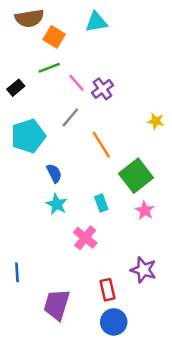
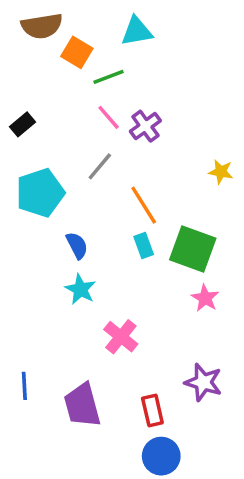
green line: (49, 68) -> (109, 77), moved
green square: (136, 176) -> (193, 249), turned -32
cyan rectangle: (101, 203) -> (144, 245), moved
purple trapezoid: (57, 305) -> (82, 405), moved, turned -32

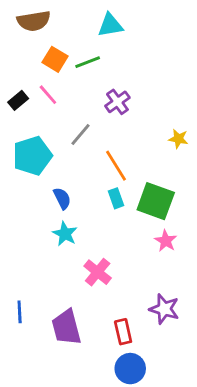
orange square: (77, 52) -> (55, 59), moved
pink line: (109, 117) -> (48, 95), moved

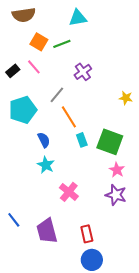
orange line: (116, 166) -> (69, 117), moved
purple star: (164, 309) -> (116, 195), moved
blue line: (20, 312) -> (14, 220), turned -35

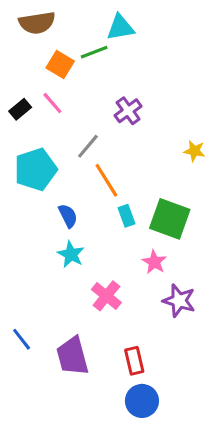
green line: (62, 44) -> (94, 52), moved
pink star: (117, 170) -> (154, 262), moved

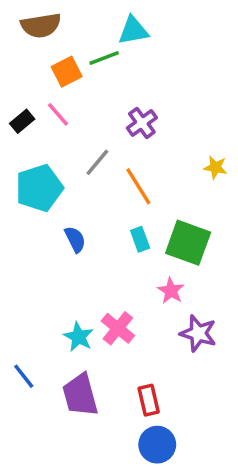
orange square: (60, 64) -> (67, 72), turned 32
orange line: (106, 180) -> (138, 186), moved
cyan star: (71, 254) -> (79, 337), moved

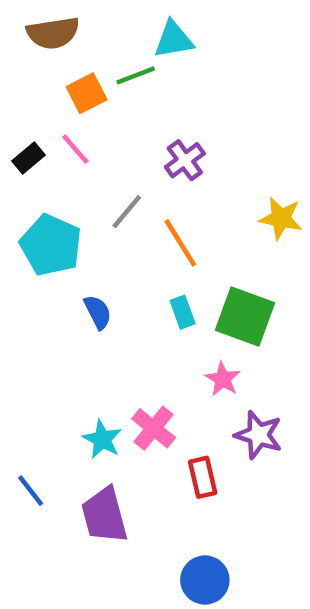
yellow star: (215, 167) -> (281, 218), size x1.4
cyan pentagon: (39, 188) -> (51, 245), turned -30
red rectangle: (149, 400) -> (203, 477), moved

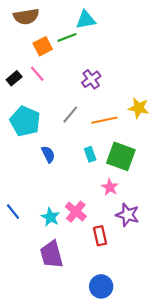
gray line: (127, 212) -> (70, 115), moved
orange line: (180, 243) -> (104, 120), moved, turned -70
blue line: (31, 491) -> (13, 212), moved

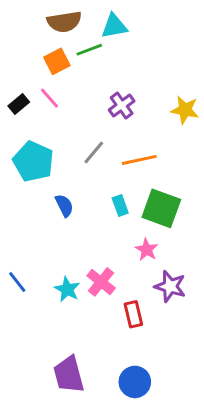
brown semicircle: (26, 17) -> (64, 22), moved
yellow star: (139, 108) -> (185, 110), moved
purple trapezoid: (52, 254) -> (69, 375), moved

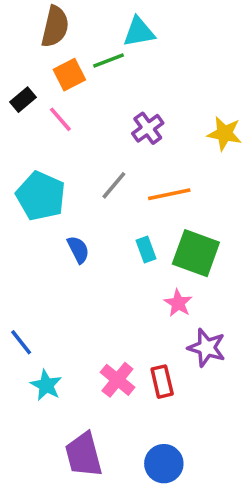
brown semicircle: (64, 22) -> (55, 27), moved, turned -68
black rectangle: (19, 104) -> (23, 100), moved
pink cross: (101, 282) -> (117, 380), moved
cyan star: (67, 289) -> (46, 385), moved

